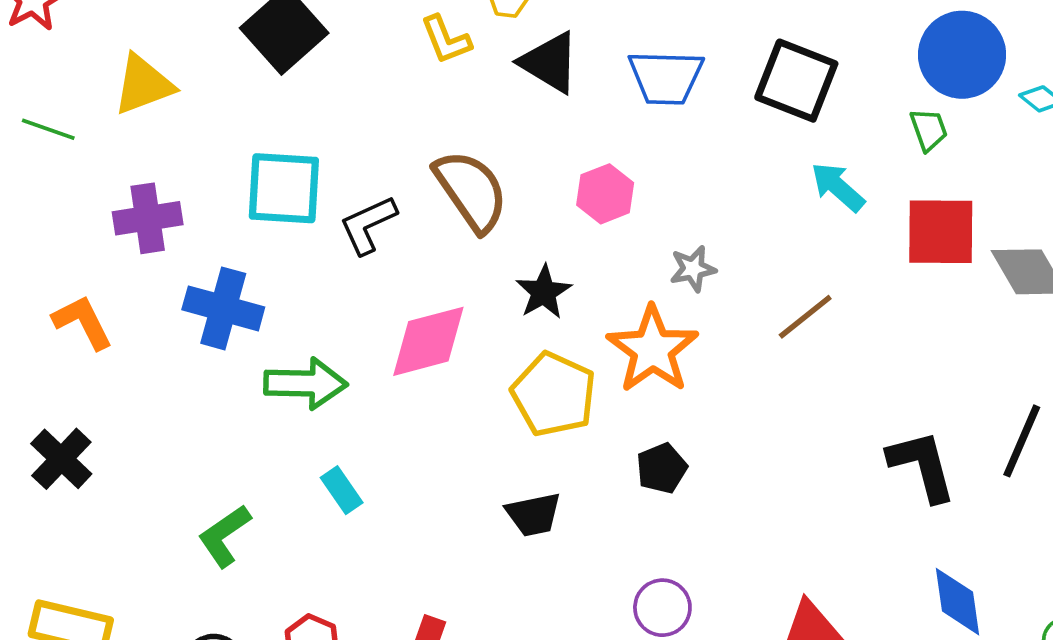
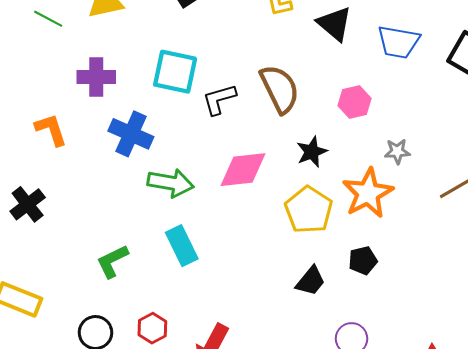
cyan rectangle: (342, 490) -> (182, 246), size x1.5
black trapezoid: (533, 514) -> (311, 281), moved, turned -48

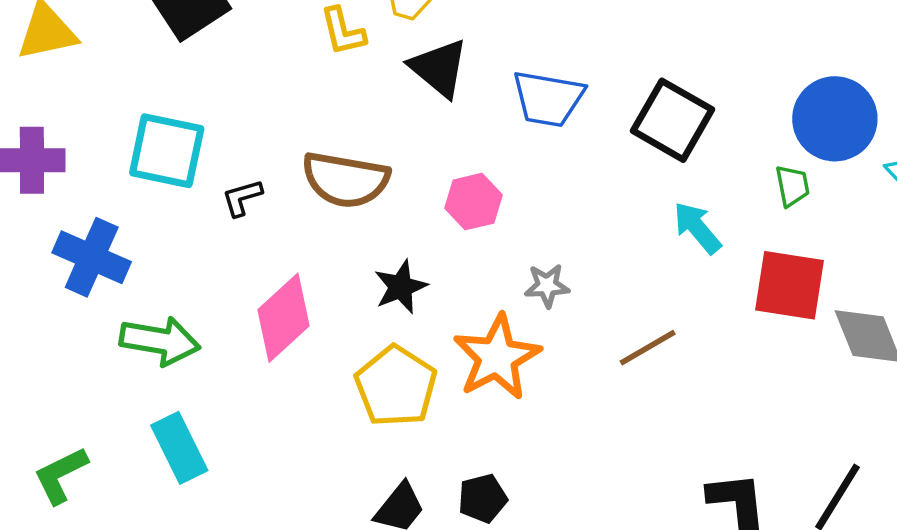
brown semicircle: (280, 89) -> (346, 180), turned 126
black L-shape: (219, 99) -> (242, 198), size x0.7
pink diamond: (243, 170) -> (283, 318), turned -36
black pentagon: (363, 260) -> (483, 498), moved

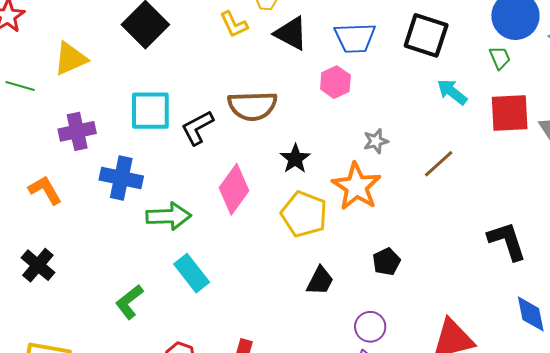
black L-shape: (242, 198) -> (197, 128), size x1.5
pink hexagon: (473, 202) -> (335, 82), moved
black pentagon: (483, 498) -> (386, 262), moved

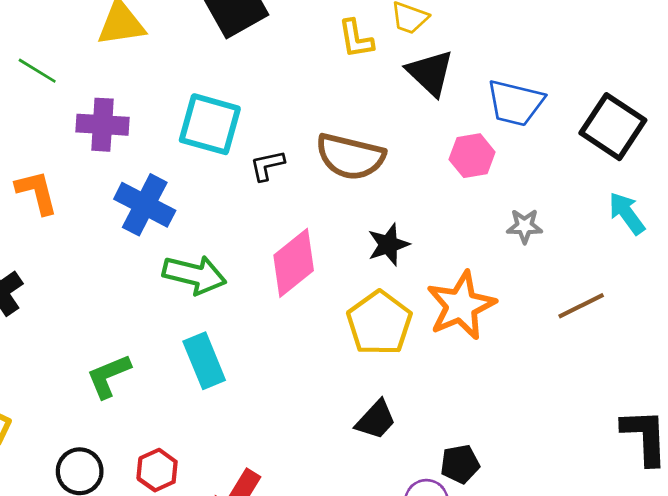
green line: (20, 86) -> (37, 71), moved
black L-shape: (197, 128) -> (267, 165), size x0.7
gray star: (376, 141) -> (525, 226), moved
black pentagon: (386, 262) -> (460, 464), moved

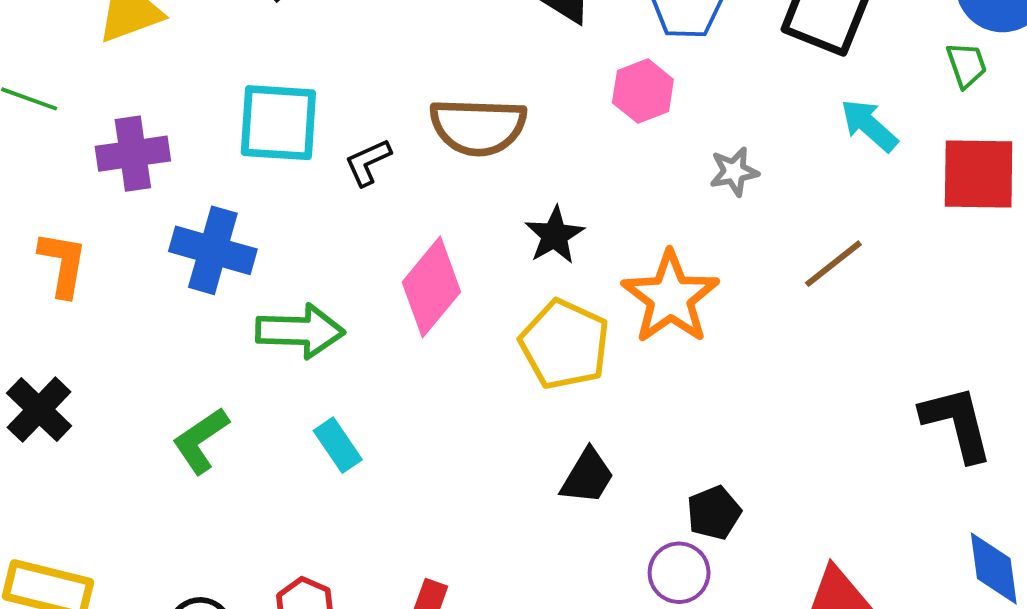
orange L-shape: (37, 192) -> (63, 264), turned 36
cyan rectangle: (204, 361) -> (338, 445), size x0.7
green L-shape: (109, 376) -> (201, 441), moved

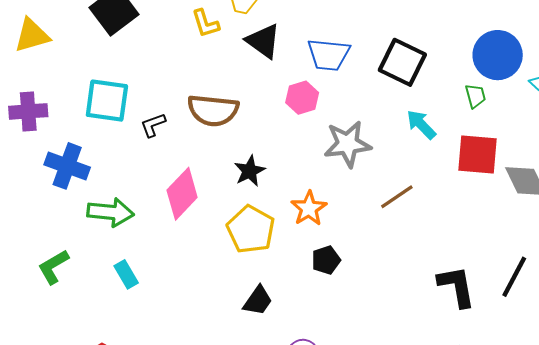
gray star: (734, 172) -> (348, 144), size x1.8
orange star: (670, 297) -> (309, 208), size x0.7
black pentagon: (714, 513) -> (326, 260), moved

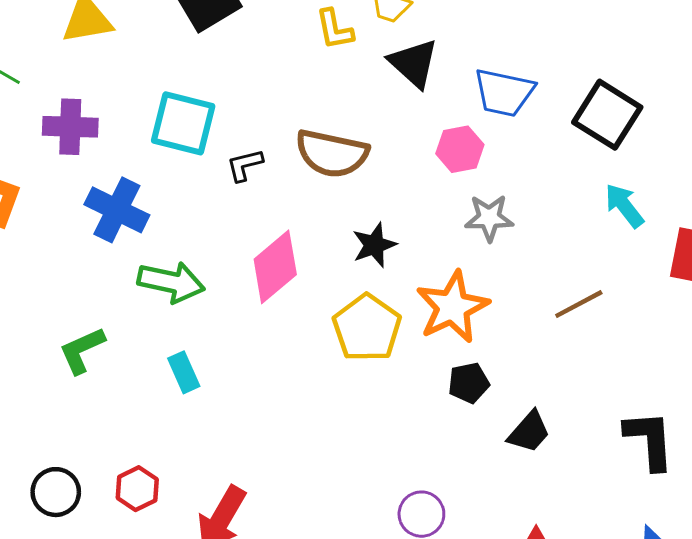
gray star: (348, 144) -> (489, 218), moved, size x0.7
orange star: (309, 208) -> (452, 307), size x1.4
black trapezoid: (258, 301) -> (529, 432), moved

